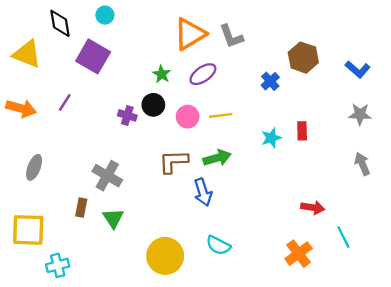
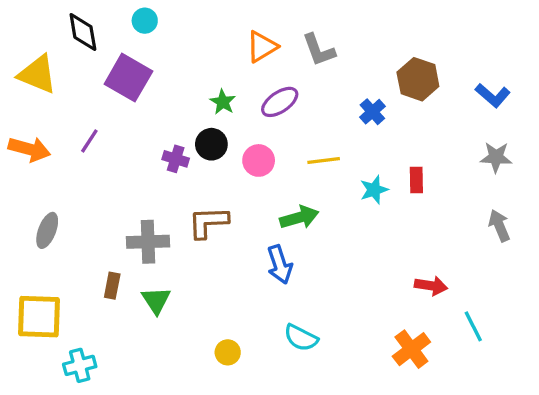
orange triangle: (190, 34) -> (262, 47), size x0.7
yellow line: (221, 115) -> (324, 160), moved
brown L-shape: (173, 161) -> (208, 222), moved
gray cross: (107, 176) -> (148, 242), turned -32
yellow circle: (165, 256) -> (228, 352), size x0.5

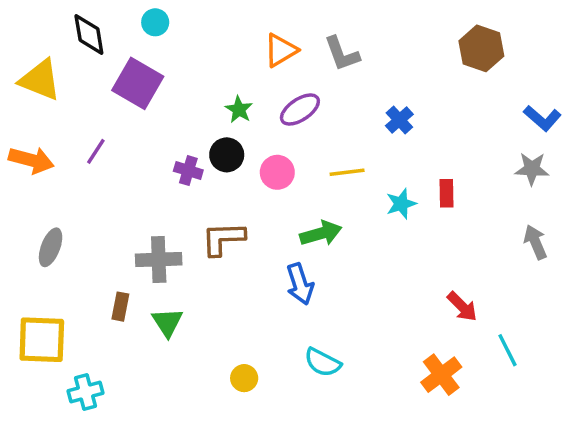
brown hexagon: (418, 79) -> (481, 48), moved
blue L-shape: (493, 95) -> (542, 118), moved
red arrow: (431, 286) -> (462, 307), turned 36

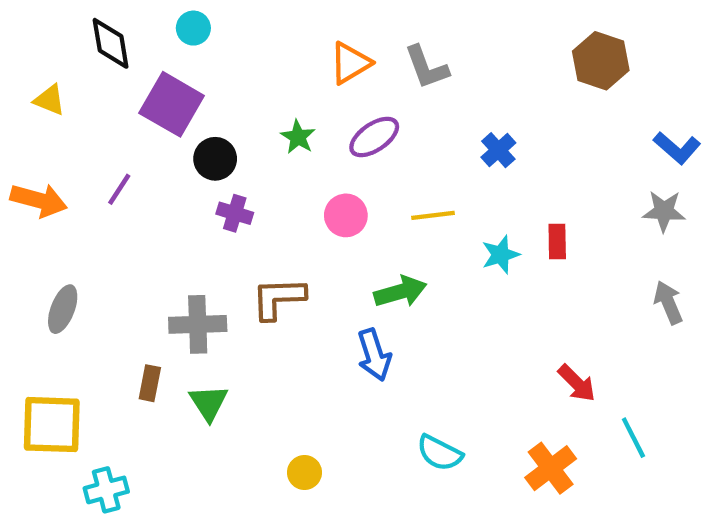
yellow triangle: (40, 80) -> (50, 100), size x0.6
black circle: (227, 155) -> (215, 159), moved
cyan semicircle: (323, 362) -> (440, 453), moved

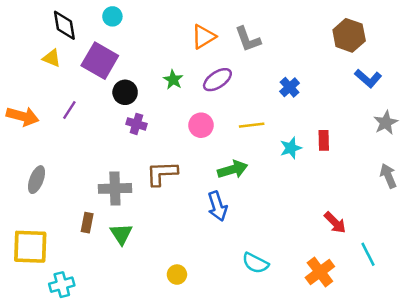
yellow triangle: (50, 100) -> (52, 58), moved
blue L-shape: (677, 148) -> (368, 78), moved
gray star: (664, 211) -> (386, 123), turned -30

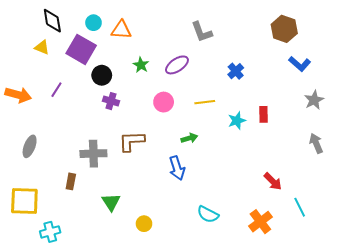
cyan circle: (112, 16) -> (93, 23), moved
orange triangle: (204, 37) -> (121, 30), moved, turned 35
green arrow: (233, 169) -> (189, 138), size x0.7
green triangle: (121, 234) -> (111, 202), moved

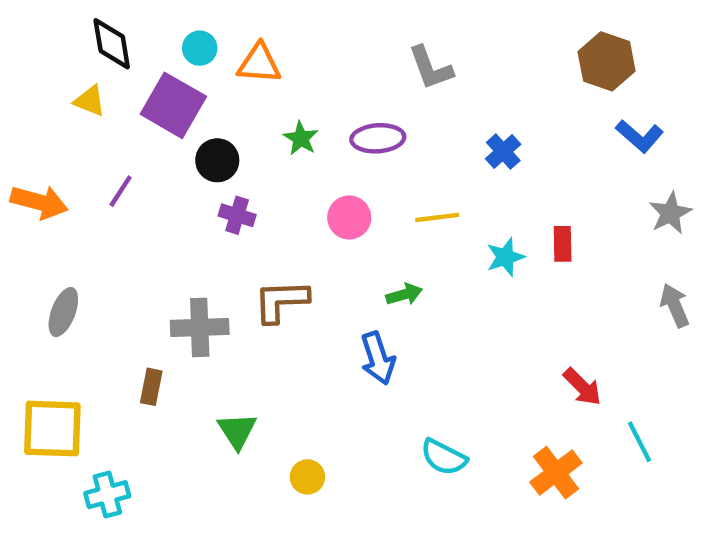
purple ellipse: (177, 65) -> (378, 138), turned 30

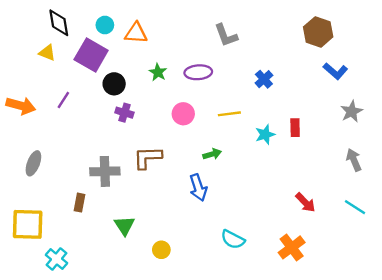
cyan line: (640, 442) -> (355, 207), moved, turned -30
cyan cross: (107, 495) -> (56, 259), turned -35

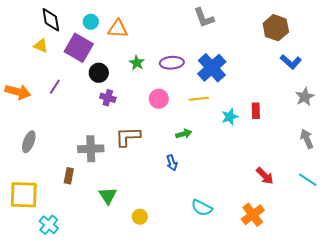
gray L-shape: (226, 35) -> (204, 18), moved
blue cross: (264, 79) -> (212, 68), moved, size x1.8
blue arrow: (198, 188) -> (172, 163), size x0.7

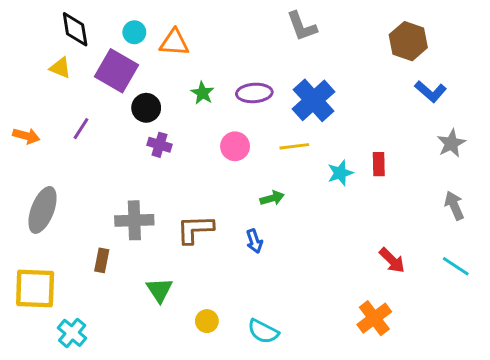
orange arrow: (18, 92) -> (26, 136), size x0.7
brown L-shape: (128, 137) -> (195, 229), moved
gray ellipse: (29, 142) -> (42, 210), size x1.4
cyan semicircle: (202, 208) -> (263, 331), moved

